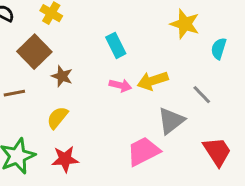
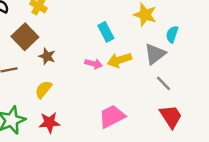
cyan rectangle: (116, 45) -> (106, 32), moved
gray line: (202, 95) -> (163, 83), moved
gray triangle: (171, 121) -> (155, 54), moved

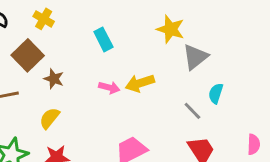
cyan rectangle: (106, 32) -> (103, 39), moved
cyan semicircle: (172, 34) -> (216, 93), moved
gray triangle: (155, 54) -> (195, 57), moved

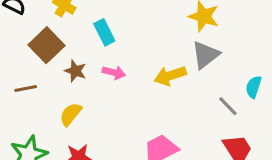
cyan rectangle: (103, 39) -> (104, 32), moved
gray triangle: (195, 57) -> (205, 55), moved
pink arrow: (109, 88) -> (114, 72), moved

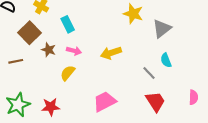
gray triangle: (205, 55) -> (162, 29), moved
cyan semicircle: (254, 87) -> (166, 60), turned -40
yellow semicircle: (71, 114) -> (68, 73), moved

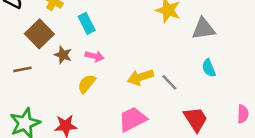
gray triangle: (162, 29) -> (203, 29), turned 30
yellow arrow: (111, 53) -> (140, 77), moved
gray line: (149, 73) -> (169, 82), moved

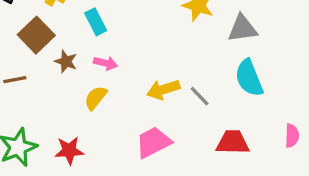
cyan semicircle: (209, 68) -> (249, 78), size x1.6
red trapezoid: (196, 119) -> (233, 142), turned -56

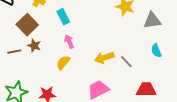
brown star: (66, 61) -> (34, 46), moved
pink arrow: (106, 63) -> (69, 42), turned -128
cyan semicircle: (249, 78) -> (156, 51), size x0.6

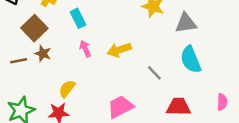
cyan semicircle: (156, 51) -> (191, 60), size x1.6
yellow arrow: (104, 58) -> (119, 50), moved
yellow semicircle: (63, 63) -> (67, 89), moved

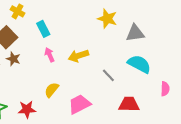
cyan semicircle: (191, 60) -> (139, 64), turned 140
yellow semicircle: (67, 89) -> (52, 90), moved
pink semicircle: (222, 102) -> (165, 89), moved

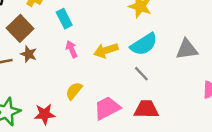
gray triangle: (135, 33) -> (187, 49), moved
cyan semicircle: (139, 64) -> (144, 44), moved, turned 120
red trapezoid: (129, 104) -> (146, 109), moved

